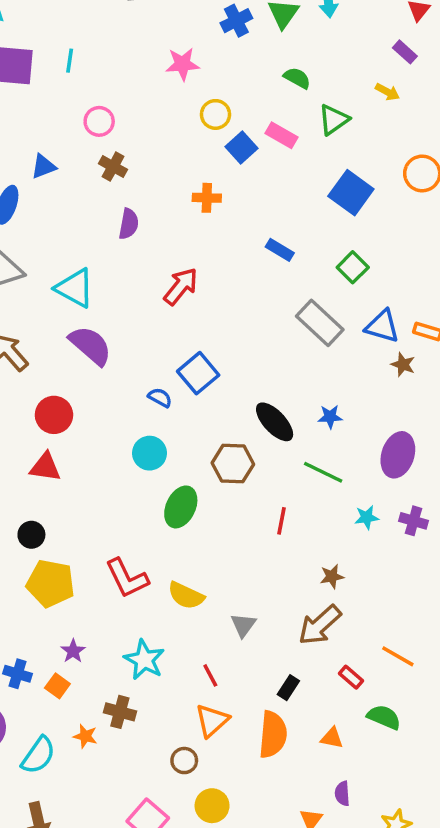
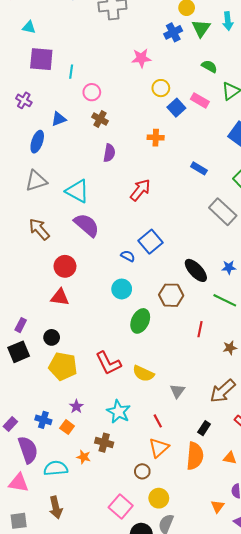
cyan line: (70, 61) -> (71, 72), moved
brown star: (332, 576) -> (230, 348), moved
cyan semicircle: (38, 755) -> (56, 468), turned -130

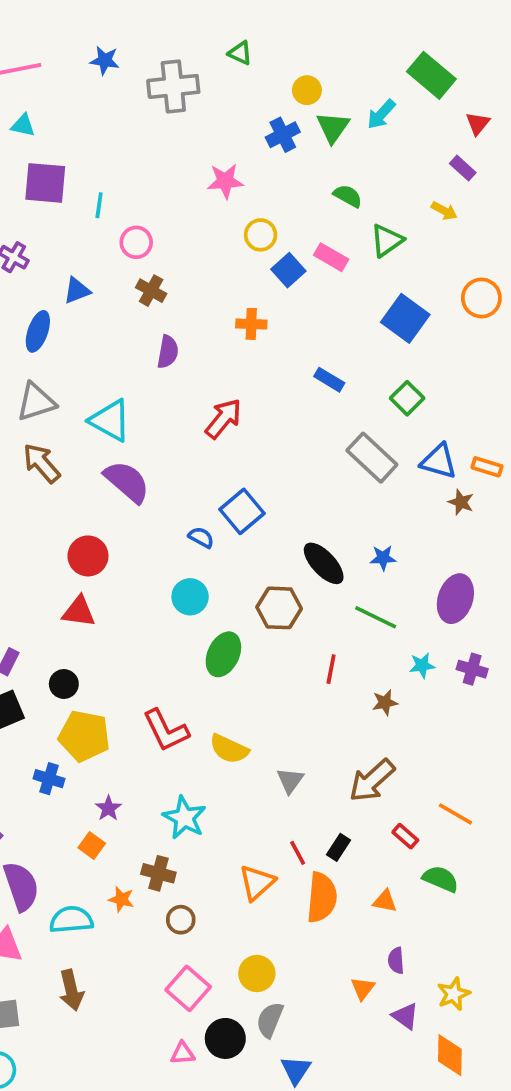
cyan arrow: (228, 21) -> (381, 114), turned 48
brown arrow: (39, 229) -> (42, 463), moved
blue cross: (43, 420) -> (49, 779), moved
red line: (158, 421) -> (298, 853), moved
brown circle: (142, 471) -> (181, 920), moved

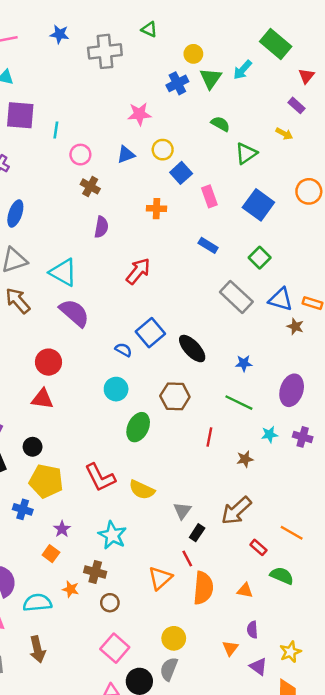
pink rectangle: (331, 257) -> (209, 196), moved, turned 40
blue triangle: (77, 291) -> (126, 155), moved
black ellipse: (324, 563) -> (192, 349), moved
black rectangle: (338, 847) -> (197, 533), moved
yellow circle: (257, 974) -> (174, 638), moved

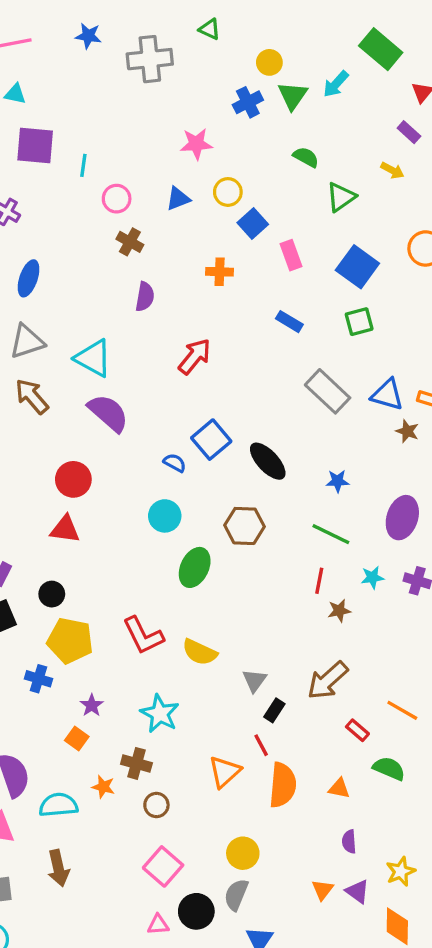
green square: (260, 258) -> (359, 322), moved, turned 30
red line: (209, 437) -> (319, 581), moved
orange triangle: (230, 648) -> (323, 890), moved

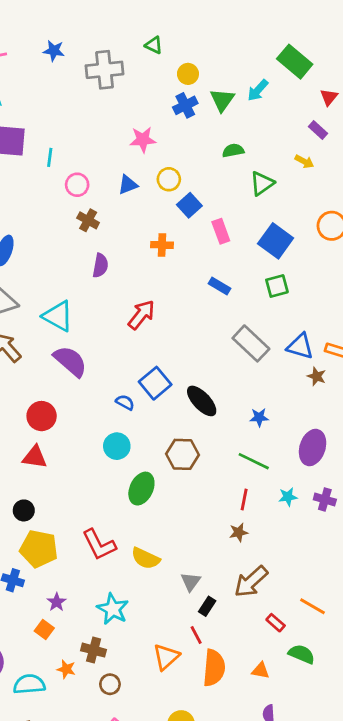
yellow circle: (269, 62) -> (188, 74), moved
green semicircle: (306, 157) -> (233, 151), turned -40
brown star: (339, 611) -> (239, 532), moved

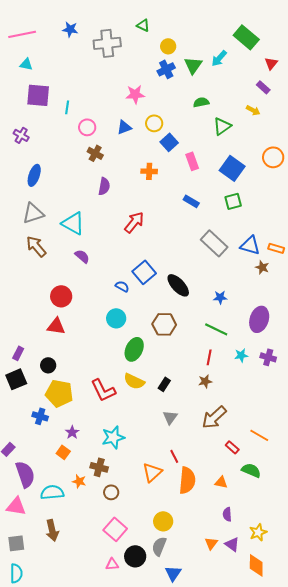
purple semicircle: (70, 361) -> (82, 256), size x0.6
yellow semicircle: (146, 558) -> (134, 381), moved
black rectangle: (207, 606) -> (164, 384), moved
cyan star: (113, 609) -> (113, 437), turned 30

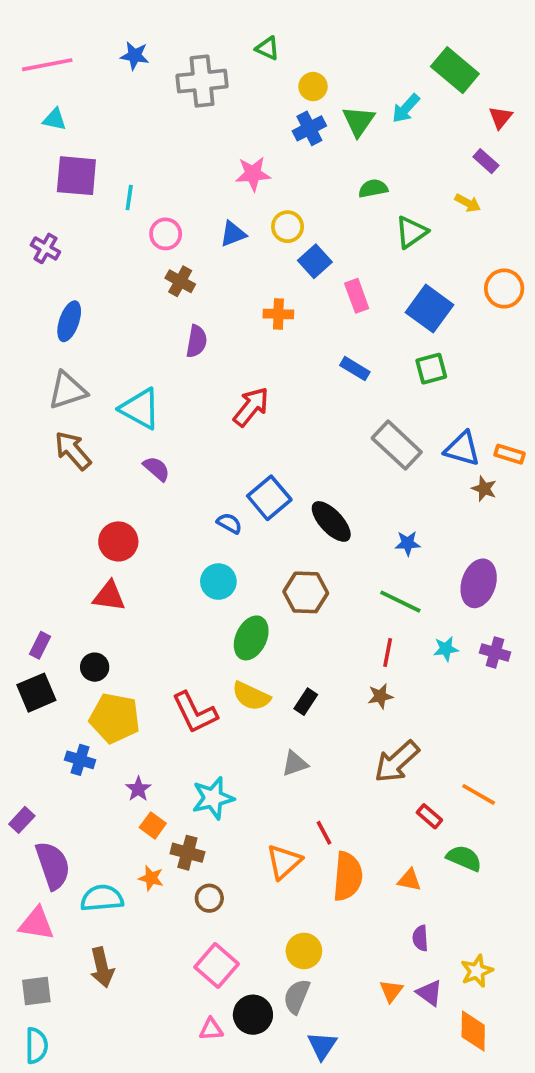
gray triangle: (170, 417) -> (295, 764), moved, turned 35
orange square: (63, 452) -> (153, 825), moved

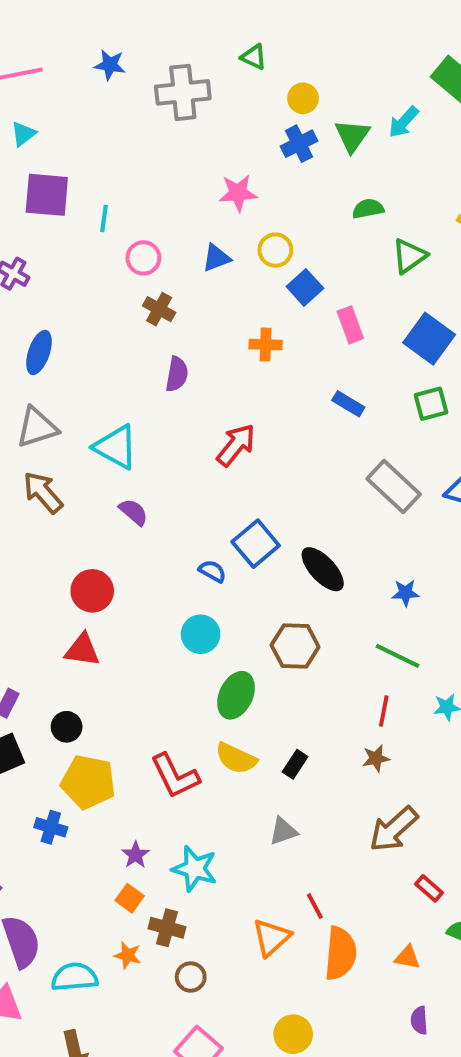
cyan triangle: (55, 119) -> (23, 134), turned -50
purple star: (138, 789) -> (136, 855), moved
cyan star: (213, 798) -> (195, 869), turned 30

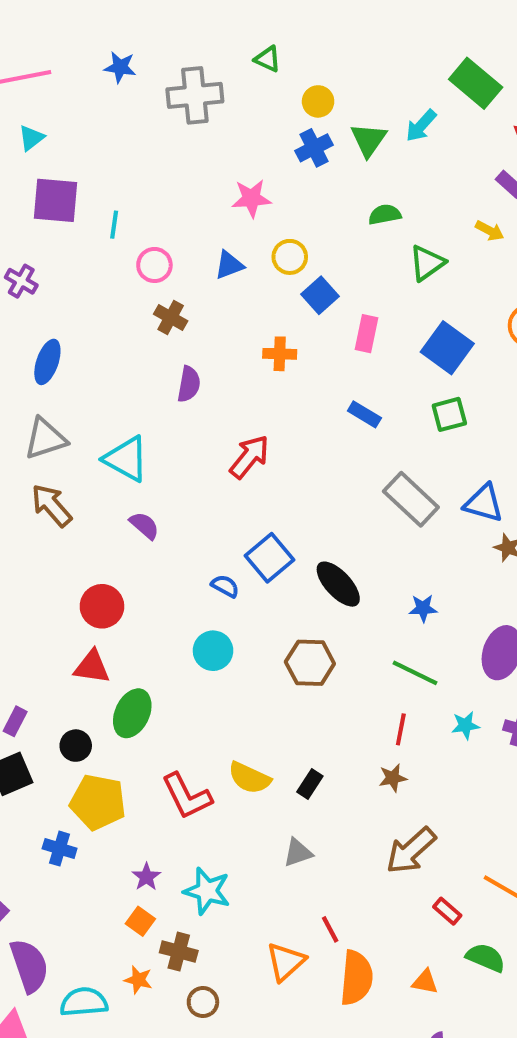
pink rectangle: (350, 325) -> (366, 334), turned 32
green ellipse: (236, 695) -> (132, 713), moved

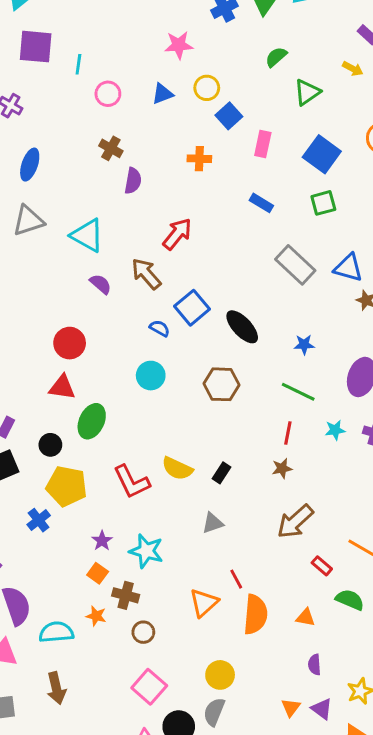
green semicircle: (385, 215) -> (276, 57), turned -30
brown cross: (171, 317) -> (111, 148), moved
brown arrow: (51, 505) -> (146, 274), moved
blue cross: (60, 849) -> (39, 520), turned 35

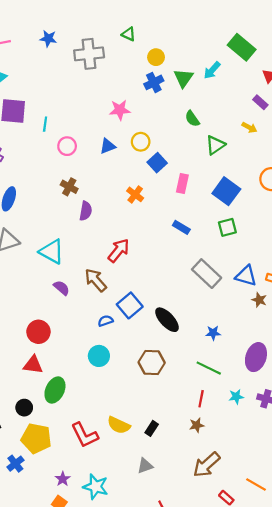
green semicircle: (276, 57) -> (192, 119), turned -84
orange cross: (199, 159) -> (135, 194), turned 35
blue semicircle: (160, 328) -> (105, 321), turned -48

